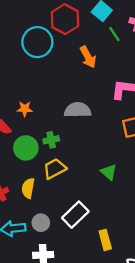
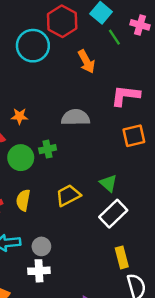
yellow trapezoid: (55, 169) -> (68, 195), moved
white rectangle: (75, 215) -> (113, 214), moved
gray circle: (41, 223) -> (41, 246), moved
yellow rectangle: (105, 240) -> (122, 257), moved

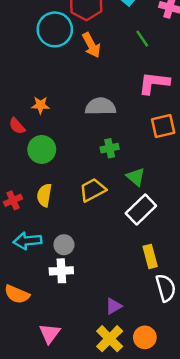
green line: (114, 37) -> (142, 39), moved
orange arrow: (86, 61) -> (91, 45), moved
green cross: (48, 149) -> (110, 148), moved

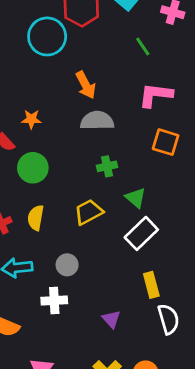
orange arrow: (91, 45) -> (86, 85), moved
orange square: (163, 126) -> (166, 142), turned 30
gray circle: (64, 245) -> (67, 265), moved
purple triangle: (114, 306) -> (111, 319), moved, turned -42

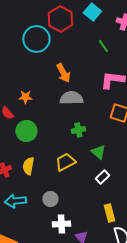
white rectangle: (141, 233) -> (102, 177), size x0.6
white cross: (54, 301) -> (61, 224), moved

